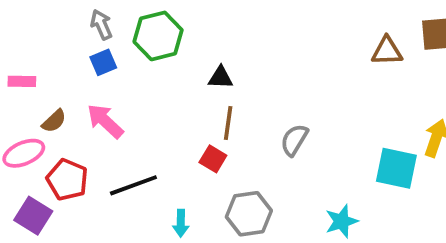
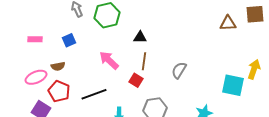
blue square: (103, 62) -> (69, 40), moved
brown semicircle: (54, 121) -> (58, 66), moved, turned 32
pink arrow: (105, 121) -> (109, 60), moved

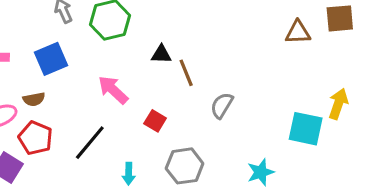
blue square: (69, 40) -> (51, 59), size x1.5
brown line: (144, 61) -> (186, 73), moved, turned -30
black line: (94, 94) -> (90, 143), turned -30

